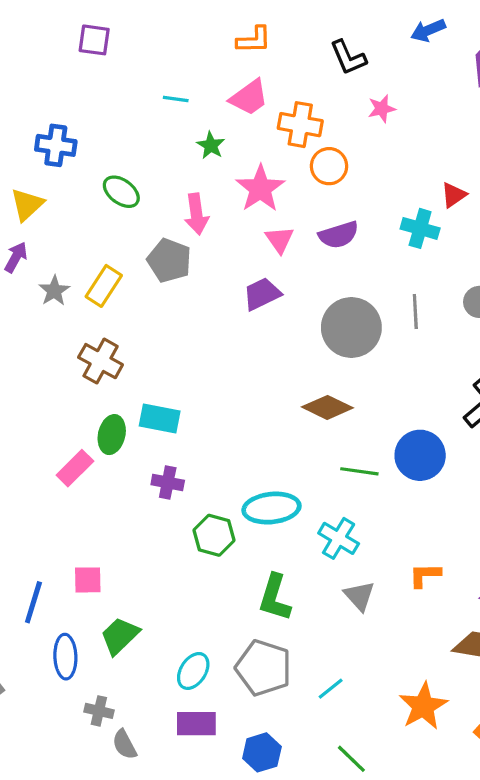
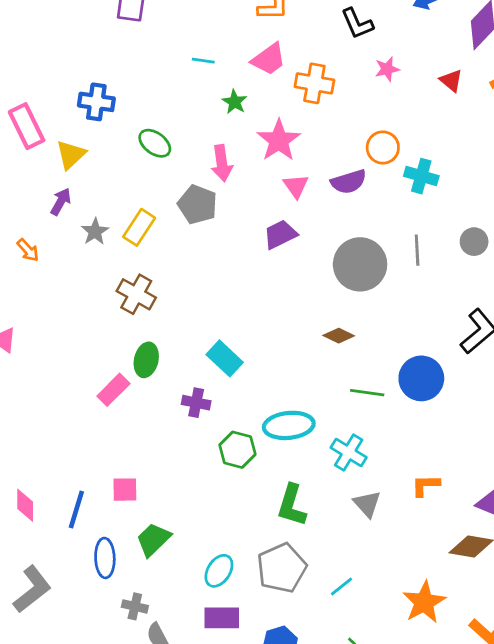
orange circle: (329, 166) -> (383, 148), moved
red triangle: (454, 195) -> (451, 81), moved, turned -45
brown diamond: (327, 407) -> (339, 336), size x0.7
cyan rectangle: (160, 419) -> (225, 358), moved, turned 32
gray pentagon: (264, 668) -> (282, 568), turned 30

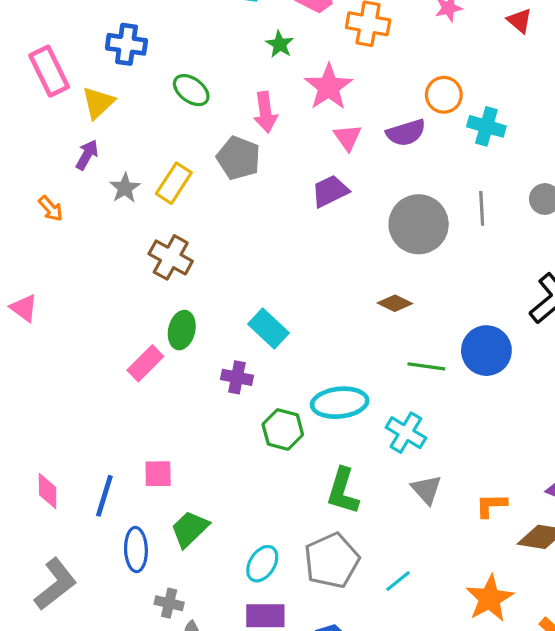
orange L-shape: (426, 485) -> (491, 505), moved

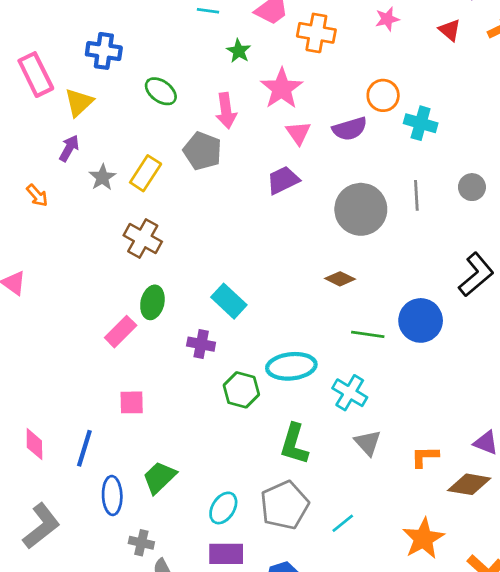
pink square: (158, 474) -> (132, 402), moved

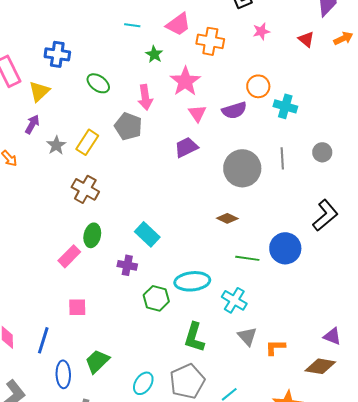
orange L-shape: (425, 457) -> (275, 347), moved

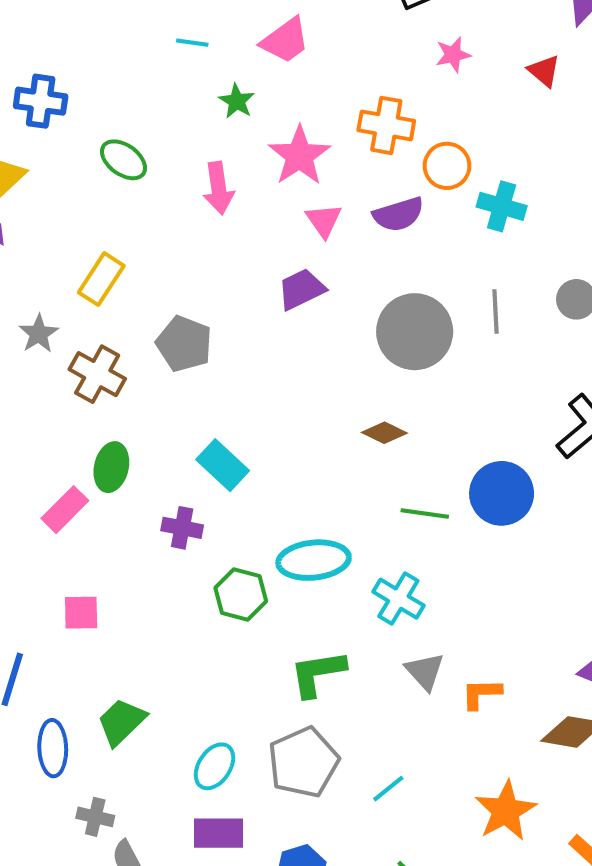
orange cross: (210, 41) -> (386, 125), moved
gray pentagon: (128, 126) -> (184, 344), moved
gray star: (56, 145) -> (39, 334), moved
green L-shape: (194, 337) -> (318, 673), turned 64

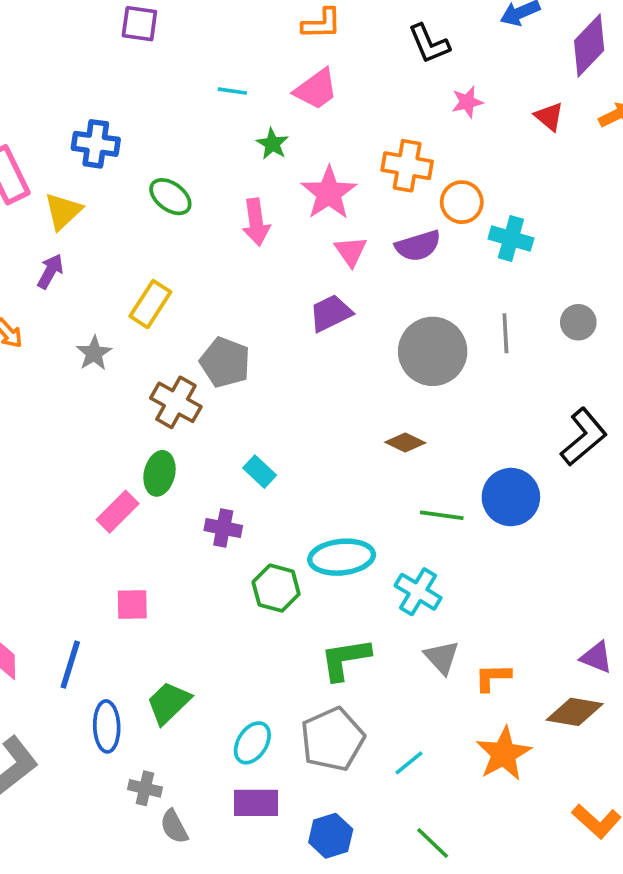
brown cross: (97, 374) -> (176, 402), moved
cyan rectangle: (223, 465) -> (260, 472), size x0.7
orange star: (506, 811) -> (504, 754), moved

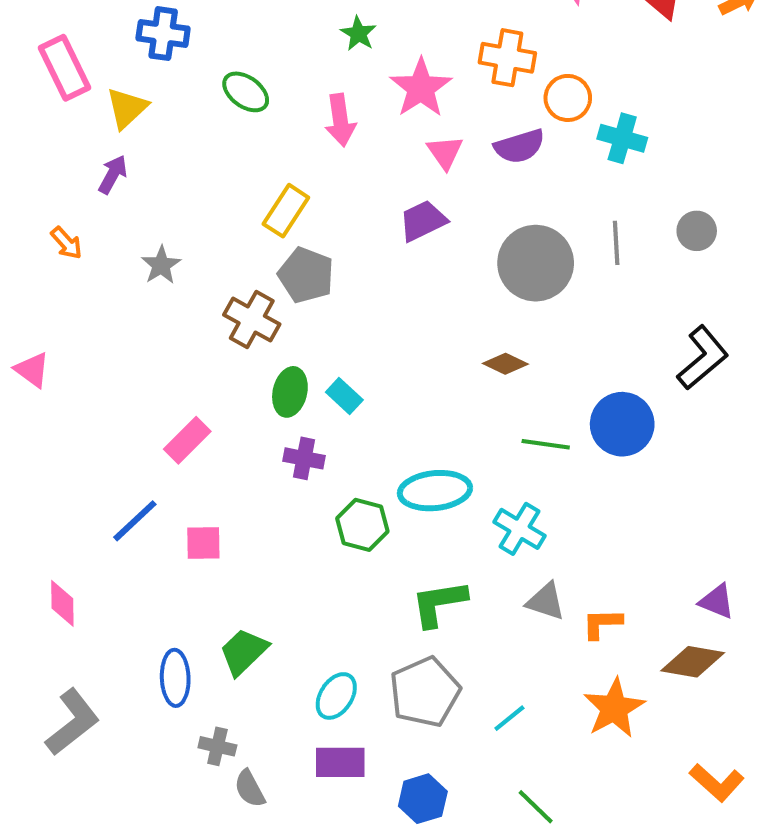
yellow rectangle: (150, 304) -> (286, 211), moved
green ellipse: (160, 473) -> (290, 392), moved
gray triangle: (442, 657) -> (546, 601), turned -30
blue line: (70, 665) -> (135, 521), moved, turned 30

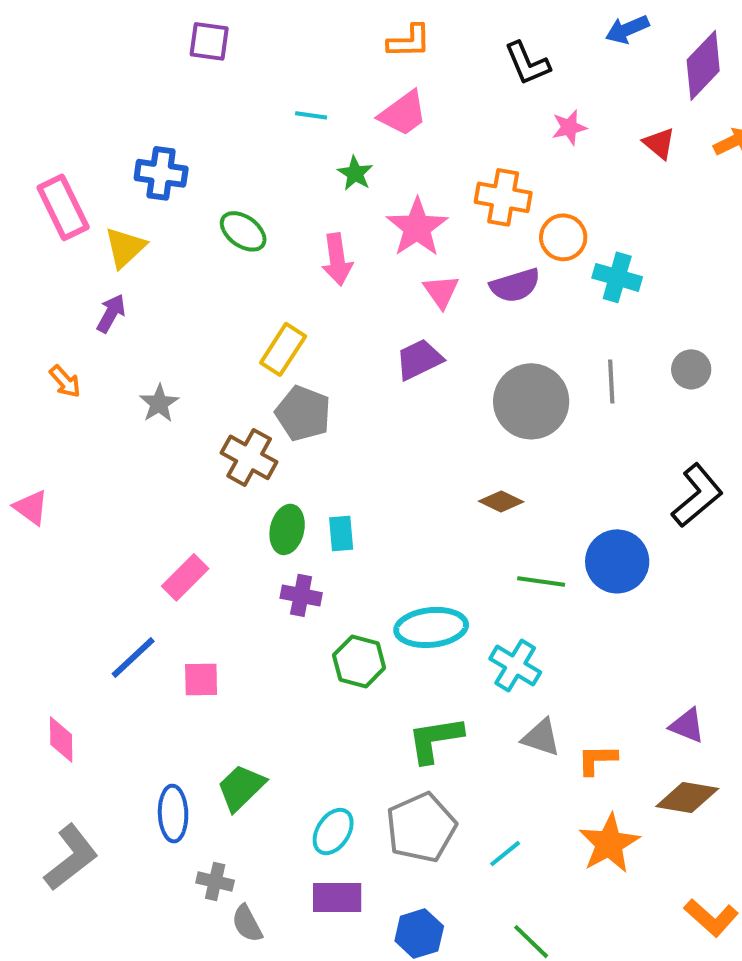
cyan rectangle: (344, 396) -> (341, 533), turned 42
purple triangle: (717, 601) -> (687, 726), moved

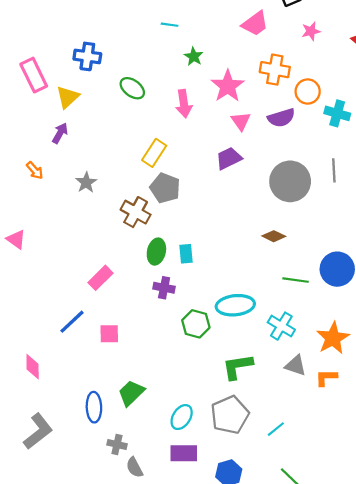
pink trapezoid: (403, 113) -> (255, 24), moved
orange star: (609, 844) -> (333, 338), moved

